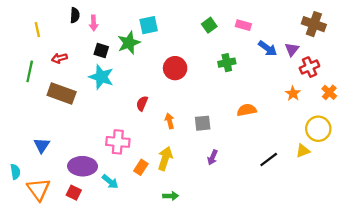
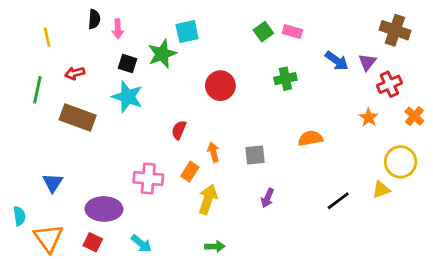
pink rectangle: (243, 25) -> (292, 32), moved
orange rectangle: (141, 167) -> (190, 172), moved
cyan arrow: (110, 182) -> (141, 244), moved

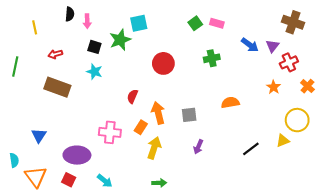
green line: (37, 90) -> (15, 67), moved
cyan star: (127, 97) -> (94, 72), size x0.7
orange arrow: (213, 152) -> (158, 113), size x1.5

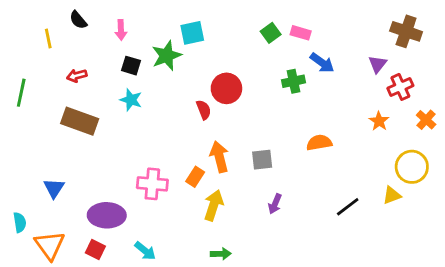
black semicircle: (70, 14) -> (78, 20), moved, turned 136
blue arrow: (250, 45) -> (322, 63), moved
red semicircle: (132, 96) -> (204, 110), moved, turned 136

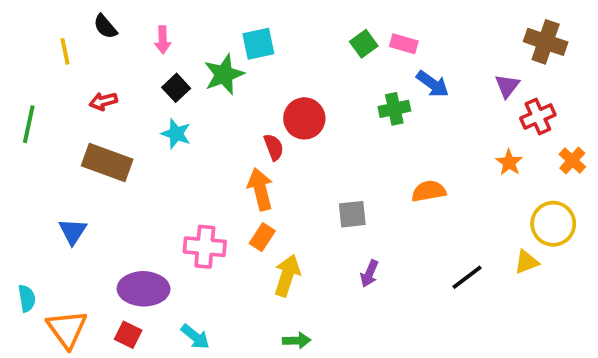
black square: (131, 66) -> (176, 88), turned 30
orange arrow: (219, 157) -> (260, 189), moved
blue triangle: (54, 188) -> (73, 231), moved

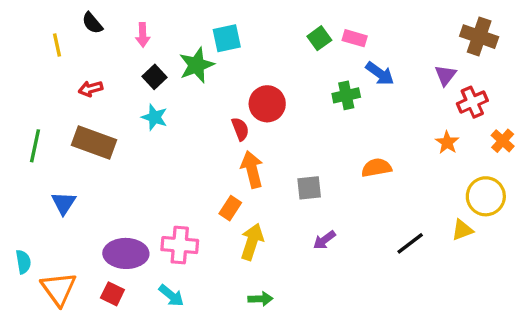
green line: (29, 124) -> (35, 146), moved
orange arrow: (260, 189) -> (252, 169), moved
pink cross: (205, 247) -> (180, 245), moved
purple arrow: (369, 273) -> (324, 240), turned 30

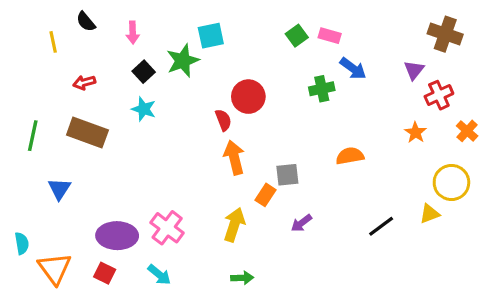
orange rectangle: (230, 208) -> (266, 195), moved
pink cross: (180, 245) -> (167, 228), turned 32

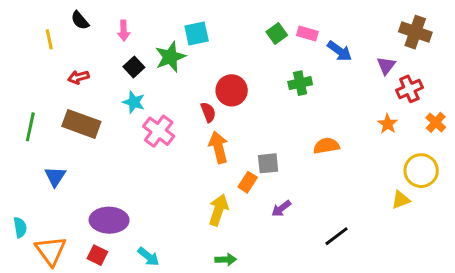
blue arrow: (353, 68) -> (339, 51), moved
black line: (381, 226) -> (337, 236), moved
pink cross: (167, 228) -> (159, 131), moved

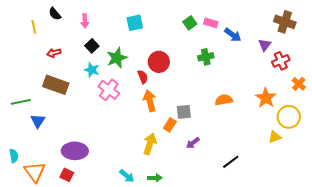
green star: (170, 57) -> (117, 58), moved
orange star: (388, 124) -> (266, 98), moved, size x1.5
green line: (30, 127) -> (21, 102), moved, turned 66
cyan arrow: (148, 257) -> (127, 176), moved

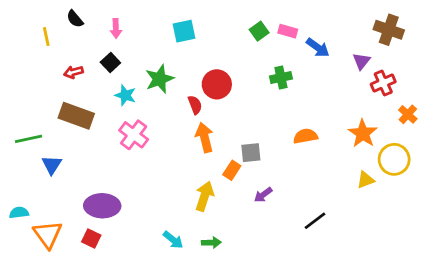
black square: (92, 46) -> (110, 63), moved
pink cross: (109, 90) -> (134, 135), moved
yellow triangle: (275, 137) -> (365, 180), moved
cyan semicircle: (14, 156) -> (19, 213), turned -88

